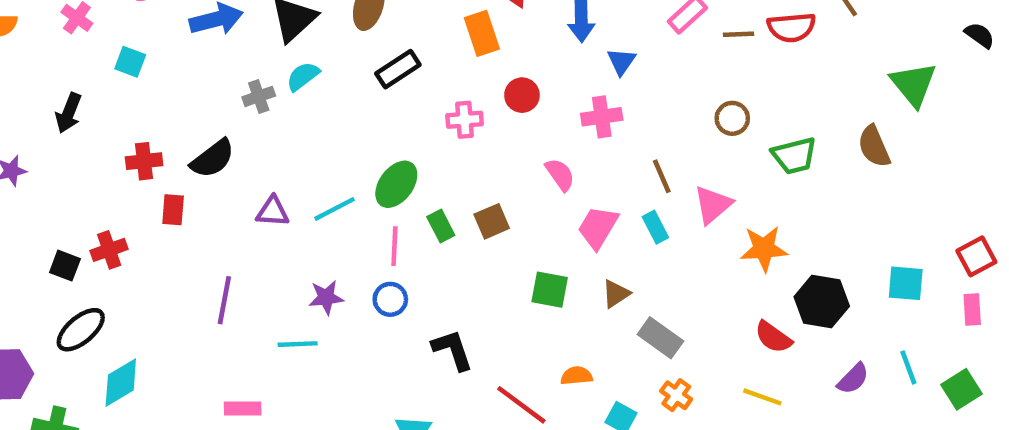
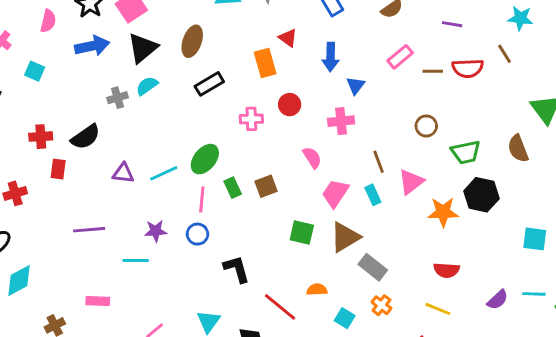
brown triangle: (616, 294) -> (345, 237), size x1.6
purple line: (224, 300) -> (89, 230), turned 72
black hexagon: (822, 301) -> (481, 195), moved
red semicircle: (773, 337) -> (447, 270), turned -35
cyan line: (908, 367) -> (534, 294), turned -70

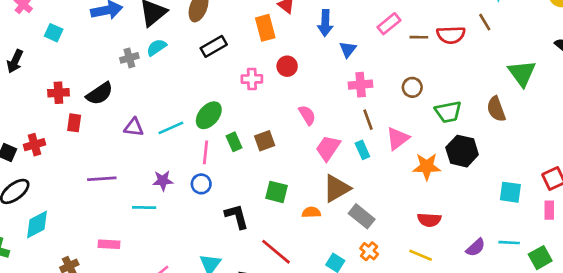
pink cross: (341, 121) -> (361, 85), moved
green square: (302, 232) -> (277, 192), moved
orange semicircle: (317, 290) -> (311, 212), moved

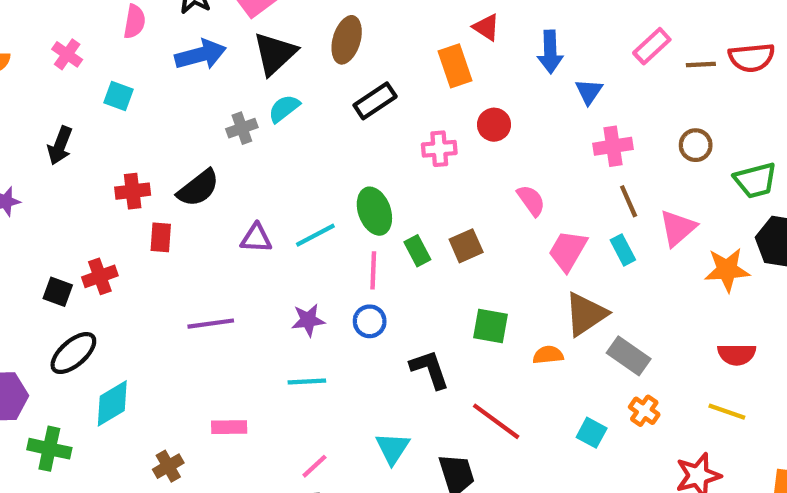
green ellipse: (209, 115) -> (374, 211), turned -56
cyan line: (144, 208) -> (307, 382), moved

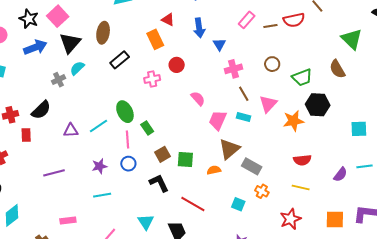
brown square: (466, 246) -> (163, 154), moved
cyan rectangle: (623, 250) -> (244, 117), turned -40

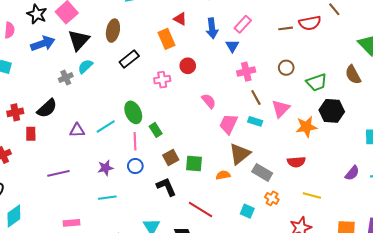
pink rectangle: (247, 20) -> (243, 24), moved
red semicircle: (302, 160) -> (296, 162), moved
purple semicircle: (340, 174) -> (352, 173), moved

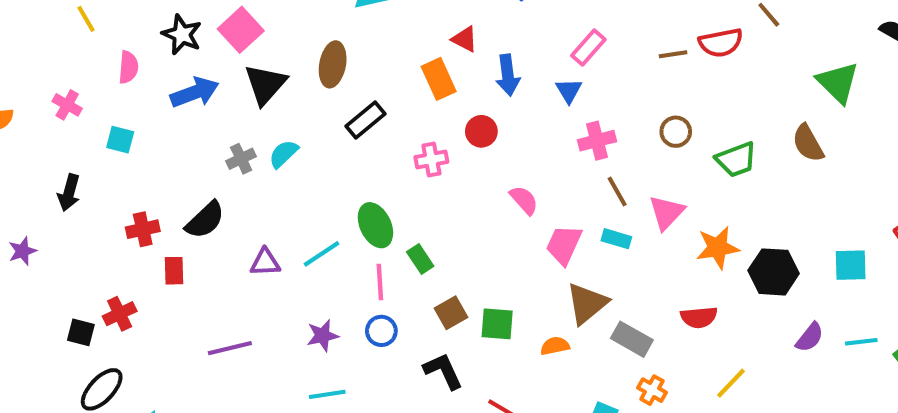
blue arrow: (212, 28) -> (508, 75), moved
cyan semicircle: (85, 66) -> (283, 154), moved
black hexagon: (332, 111) -> (774, 272), moved
yellow line: (312, 196) -> (731, 383), turned -60

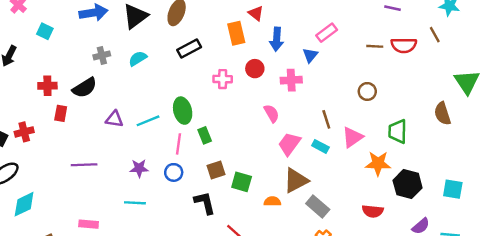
pink cross: (597, 141) -> (291, 80), moved
gray cross: (241, 159) -> (102, 55), moved
green trapezoid: (736, 160) -> (398, 131), moved, turned 100
red semicircle: (699, 317) -> (373, 211), moved

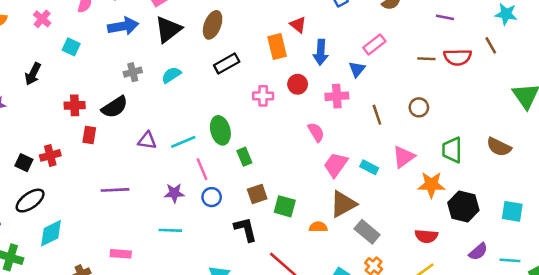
brown semicircle: (442, 114) -> (499, 147), moved, turned -45
brown line: (326, 119) -> (377, 115), moved
pink line: (179, 144) -> (202, 169), moved, turned -30

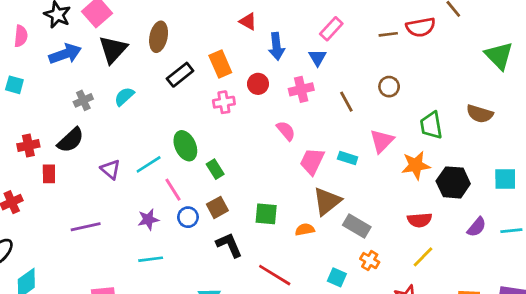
orange rectangle: (277, 46) -> (220, 64), moved
purple triangle: (147, 141) -> (110, 169), turned 42
brown square: (257, 194) -> (217, 207), moved

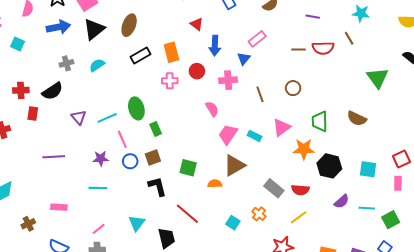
gray rectangle: (357, 226) -> (274, 188), moved

